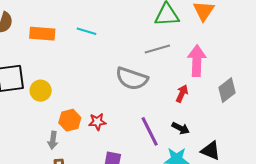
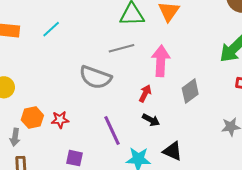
cyan line: (86, 31) -> (51, 29), turned -60
black arrow: (181, 128) -> (151, 120), moved

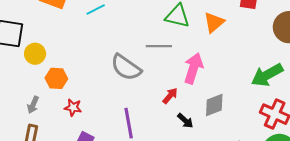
orange hexagon: (32, 118) -> (56, 78), moved
red star: (60, 120) -> (73, 108), moved
black arrow: (151, 120) -> (185, 121), moved

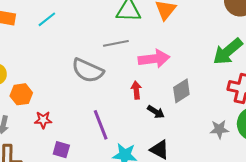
pink arrow: (193, 68) -> (154, 59), turned 76
red arrow: (170, 96) -> (136, 90), turned -36

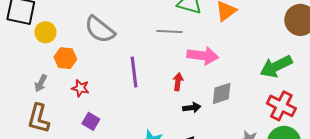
gray semicircle: (88, 71) -> (100, 30), moved
black arrow: (156, 112) -> (192, 108), turned -54
purple line: (101, 125) -> (134, 72), moved

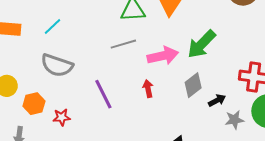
green arrow: (276, 66) -> (201, 44), moved
red star: (80, 88) -> (62, 117), moved
black arrow: (192, 108) -> (217, 100), moved

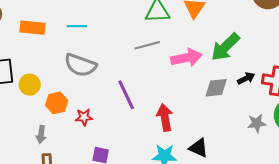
cyan line: (53, 27) -> (77, 26), turned 42
gray diamond: (193, 85) -> (216, 88), turned 30
red arrow: (148, 89) -> (165, 117), moved, size x1.5
black arrow: (217, 100) -> (246, 78), moved

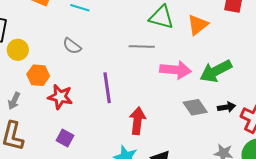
gray semicircle: (80, 65) -> (72, 46), size x0.6
gray diamond: (216, 88) -> (195, 107), turned 45
red star: (84, 117) -> (60, 97), size x1.4

